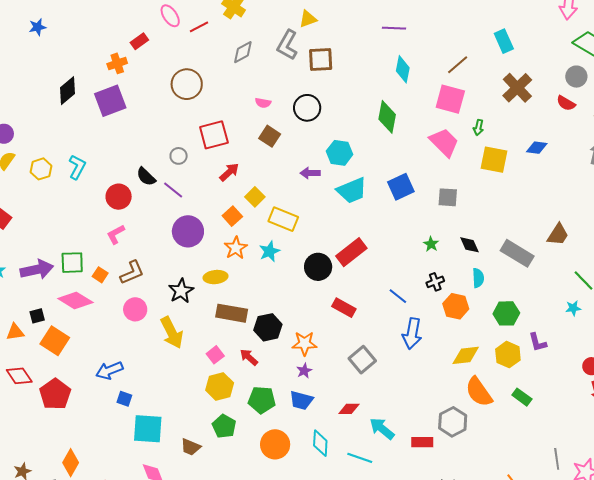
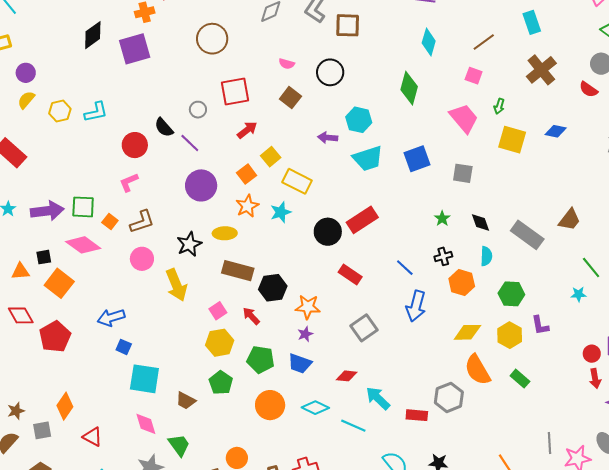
pink square: (450, 99) -> (474, 76), size x0.6
cyan L-shape: (77, 167) -> (96, 112), turned 45
cyan diamond: (320, 443) -> (315, 408), turned -72

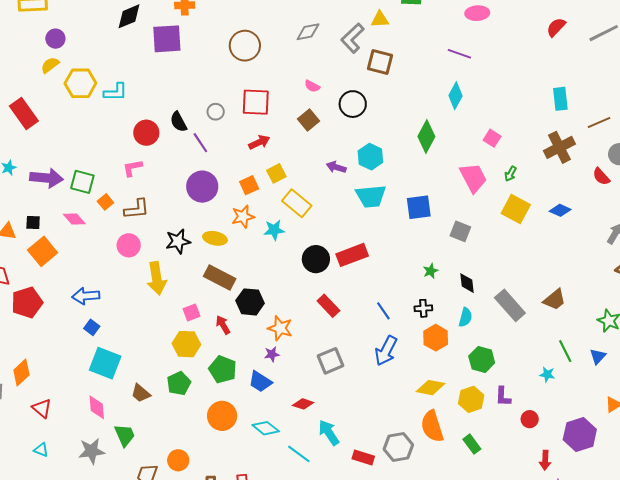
brown line: (484, 42) -> (599, 122), moved
yellow hexagon: (60, 111) -> (80, 83), size x1.4
pink diamond: (83, 245) -> (74, 219), size x0.7
red circle: (592, 354) -> (530, 419), moved

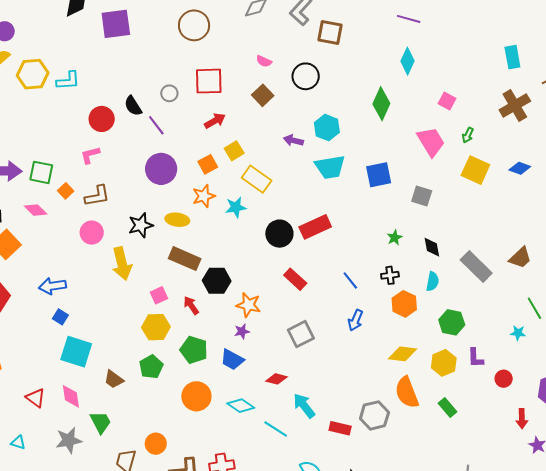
blue arrow: (386, 351) -> (355, 320), size x0.7
red triangle: (42, 408) -> (36, 398), moved

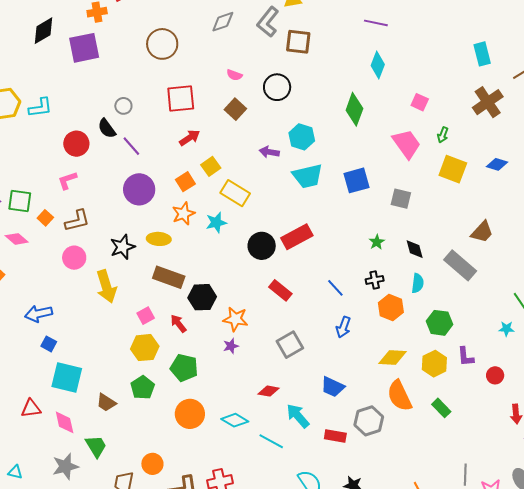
gray circle: (169, 93) -> (123, 106), moved
brown trapezoid: (520, 258) -> (482, 232), moved
blue trapezoid: (232, 360) -> (333, 387), moved
red triangle: (36, 398) -> (31, 408), moved, turned -40

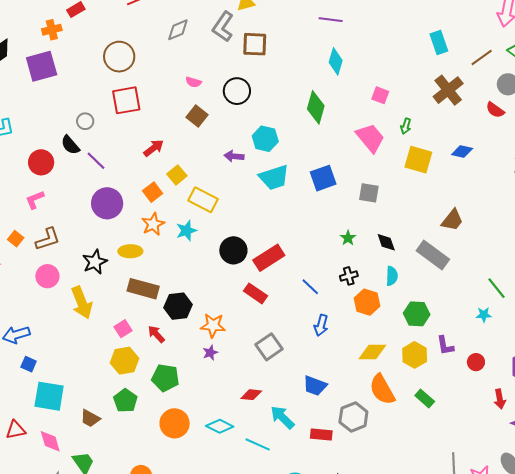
red square: (181, 99) -> (126, 100), moved
red rectangle: (297, 237) -> (269, 258), moved

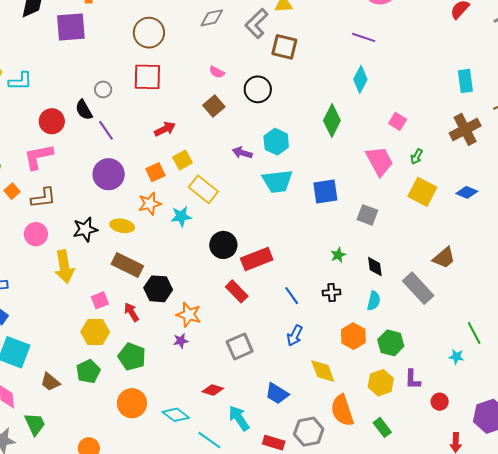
pink L-shape: (35, 200) -> (38, 157), size x1.5
orange hexagon: (367, 302) -> (353, 336), moved
yellow diamond: (372, 352) -> (323, 371), moved, turned 60

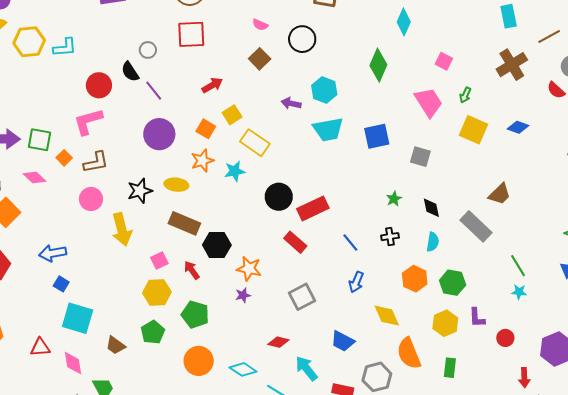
orange square: (155, 172) -> (206, 129), turned -30
green line: (474, 333) -> (518, 266), moved
green rectangle: (382, 427) -> (450, 368), turned 48

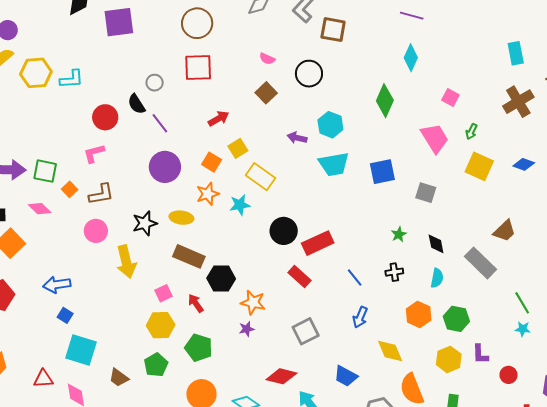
pink L-shape: (88, 122) -> (94, 153), size x0.7
red diamond: (278, 342) -> (281, 376), size x1.4

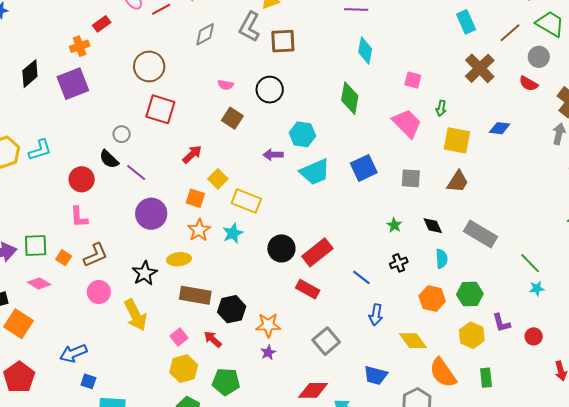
red square: (198, 67) -> (160, 109), turned 32
pink L-shape: (94, 153) -> (79, 217), turned -65
brown trapezoid: (505, 231) -> (458, 182), moved

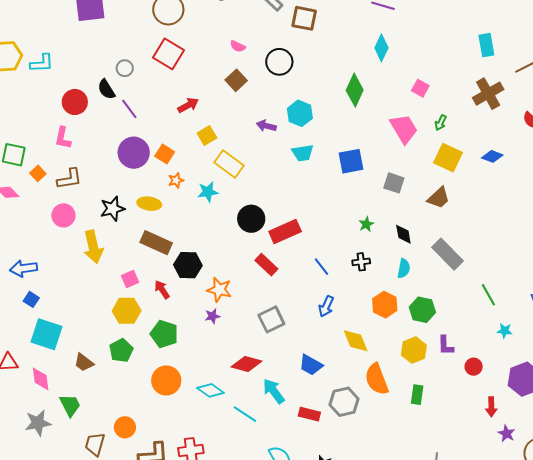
cyan trapezoid: (315, 172) -> (303, 153), size x0.7
orange square: (195, 198) -> (165, 154), moved
orange star: (199, 230) -> (176, 180), size x0.7
cyan star: (537, 288) -> (505, 331), moved

